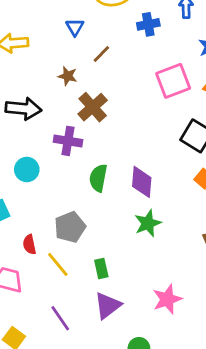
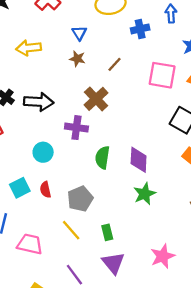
brown line: (101, 54) -> (115, 64), moved
brown star: (68, 76) -> (77, 59), moved
pink square: (173, 81) -> (162, 75), turned 32
red semicircle: (29, 244) -> (45, 190), moved
purple triangle: (108, 306) -> (113, 263), turned -30

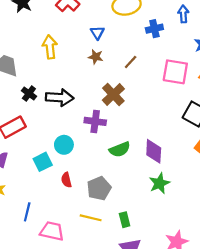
yellow arrow: (29, 48) -> (50, 47), turned 90
green semicircle: (102, 157) -> (120, 149), turned -120
cyan square: (20, 188) -> (43, 162), moved
yellow line: (71, 230) -> (91, 218), turned -35

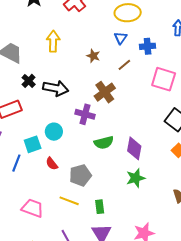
blue cross: (154, 29) -> (148, 46), moved
blue triangle: (97, 33) -> (121, 38), moved
red semicircle: (66, 180) -> (52, 164), turned -32
blue line: (27, 212) -> (16, 163), moved

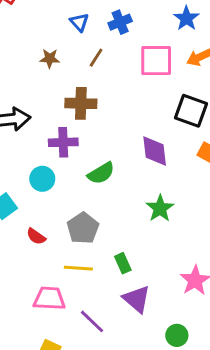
brown cross: (105, 92) -> (81, 103), turned -35
cyan circle: (54, 132) -> (42, 179), moved
purple diamond: (134, 148) -> (155, 151), moved
red semicircle: (52, 164) -> (36, 236), moved
pink trapezoid: (32, 208) -> (49, 298), moved

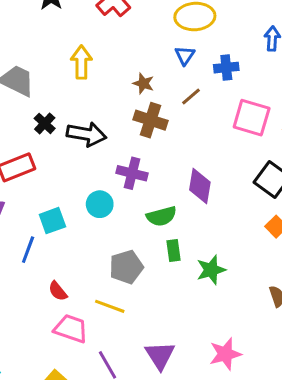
brown cross: (81, 103) -> (151, 120), moved
purple diamond: (155, 151) -> (200, 186), moved
red semicircle: (36, 236) -> (58, 291), moved
green rectangle: (123, 263) -> (174, 250), moved

